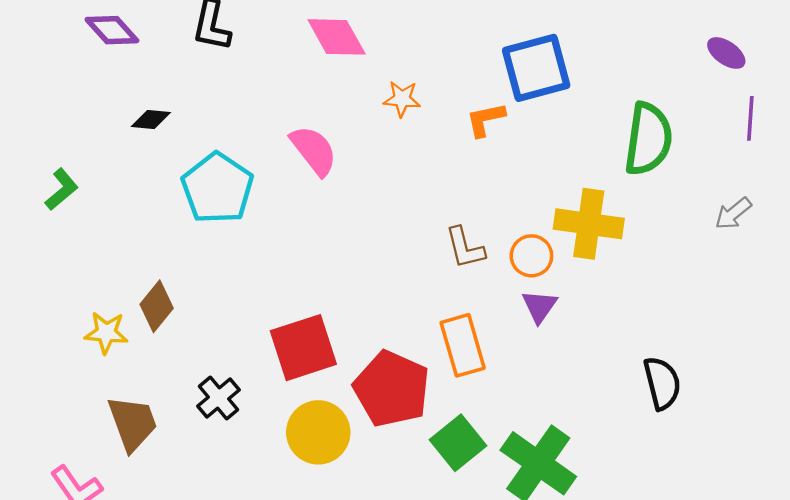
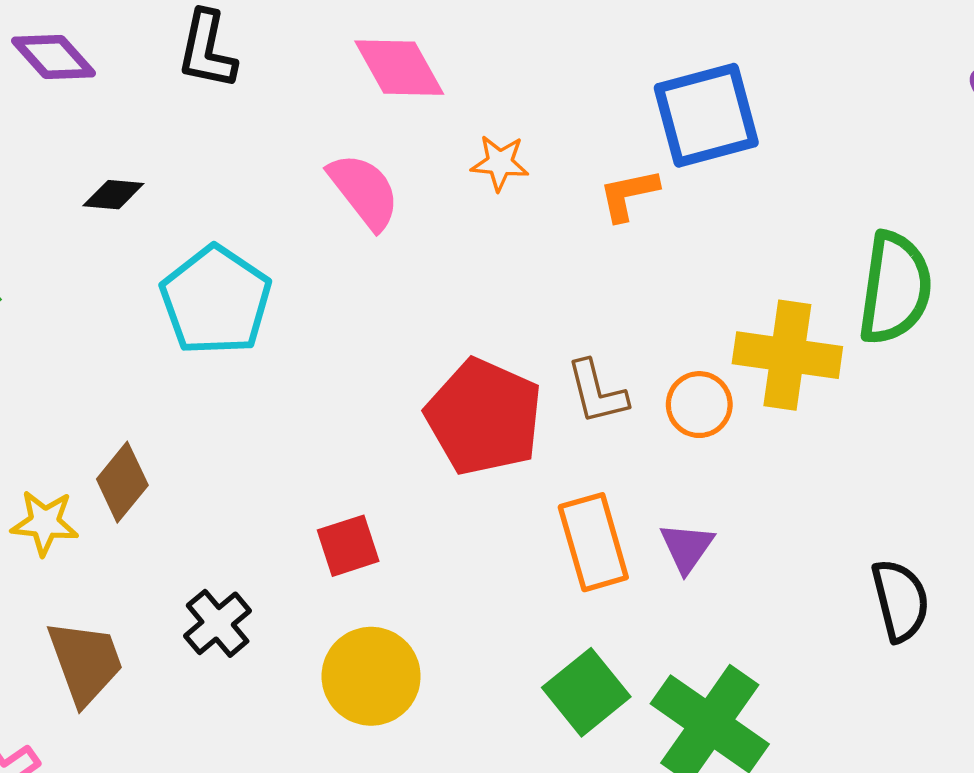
green semicircle: (648, 139) -> (895, 288), moved
pink semicircle: (314, 150) -> (364, 191), moved
purple triangle: (539, 306) -> (687, 547), moved
red square: (303, 348) -> (348, 546), size x0.6
red pentagon: (392, 389) -> (484, 417), moved

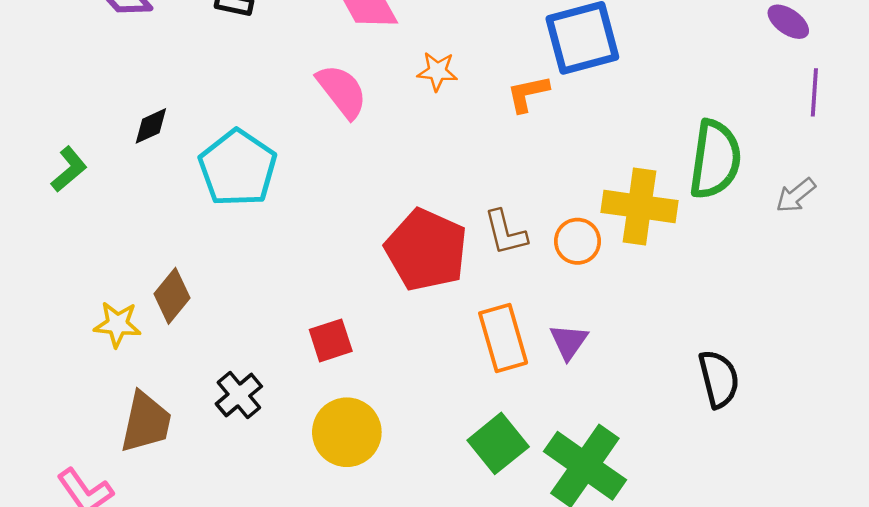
black diamond: (113, 195) -> (151, 126), moved, turned -30
brown trapezoid: (85, 662) -> (146, 422), turned 32

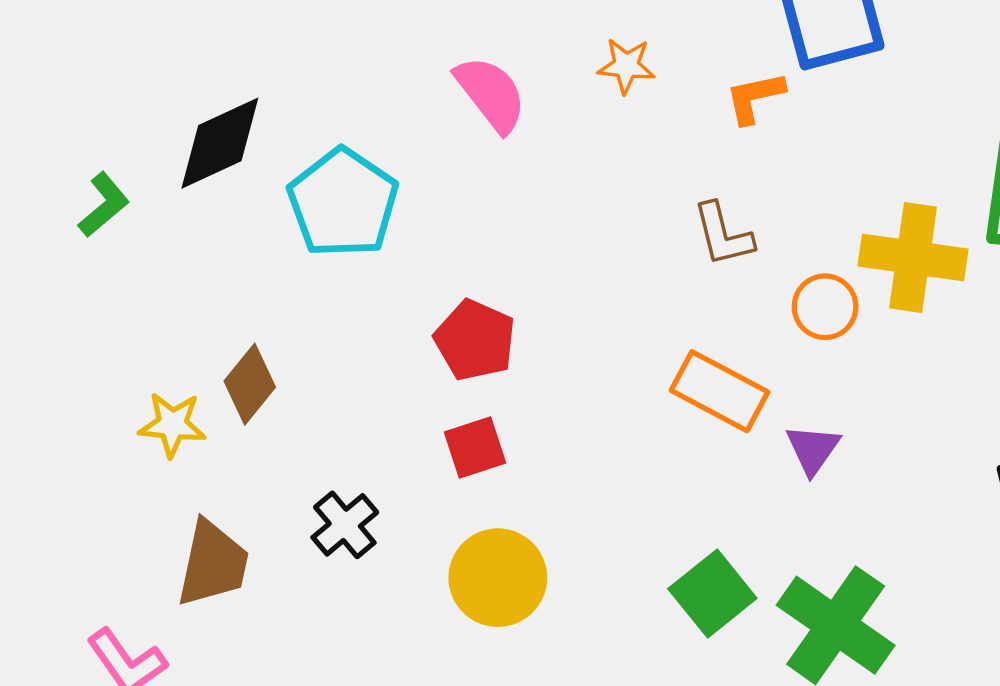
black diamond: (151, 126) -> (220, 143), size x1.8
brown L-shape: (506, 233) -> (723, 235), moved
red pentagon: (426, 250) -> (475, 340), moved, size x0.7
orange rectangle: (503, 338) -> (720, 391), moved, turned -46

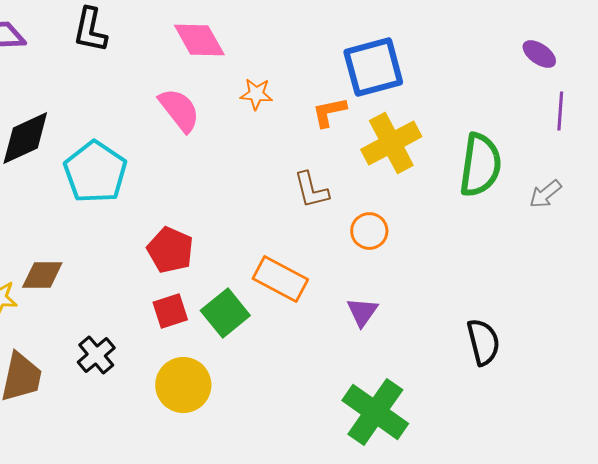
yellow cross: (913, 257) -> (391, 143), moved, turned -36
brown diamond: (250, 384) -> (42, 275), turned 51
orange rectangle: (720, 391) -> (280, 279), moved
green square: (712, 593) -> (225, 313), moved

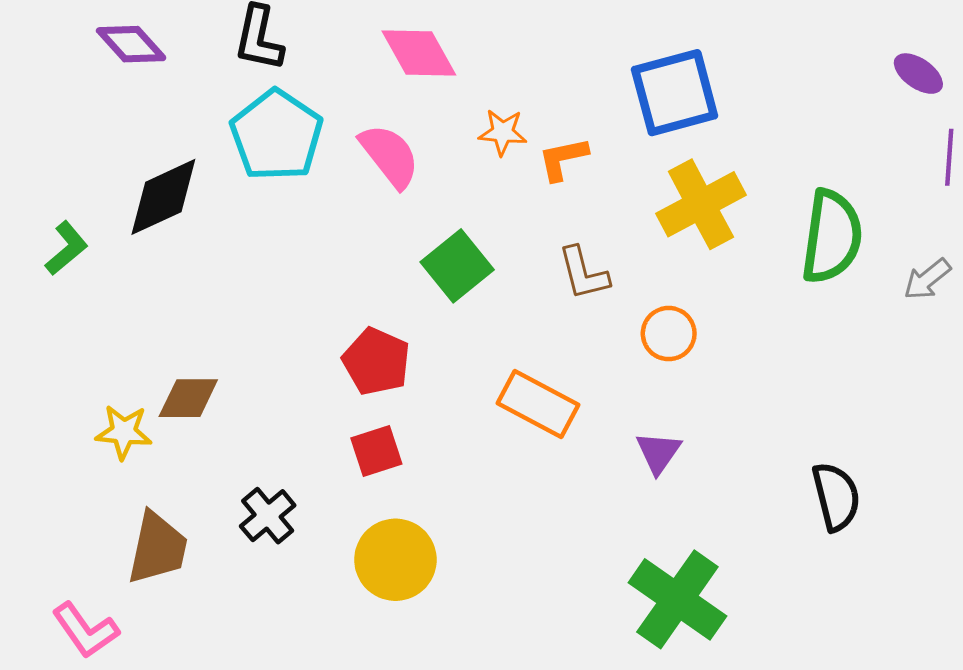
orange L-shape: (329, 112) -> (563, 159), moved
cyan pentagon: (95, 172) -> (276, 135), moved
green square: (225, 313) -> (457, 266), moved

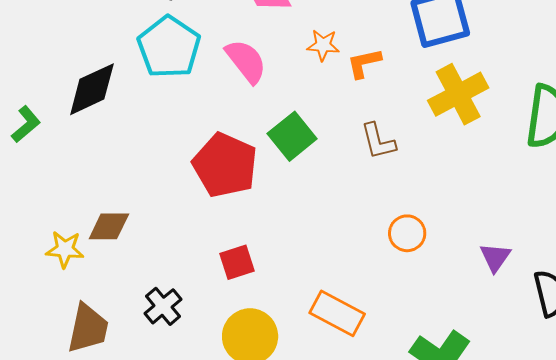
orange circle: (669, 334) -> (407, 233), moved
red pentagon: (376, 361) -> (225, 165), moved, size x1.4
orange rectangle: (538, 404) -> (337, 313), moved
purple triangle: (658, 453) -> (495, 257), moved

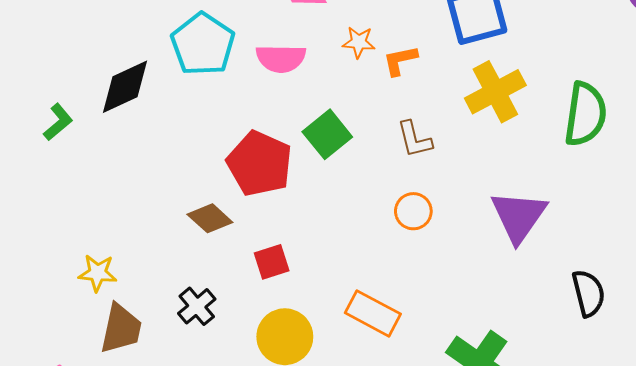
pink semicircle: (246, 61) -> (281, 58), turned 129
brown diamond: (109, 226) -> (210, 218), moved, turned 42
orange circle: (407, 233) -> (413, 211), moved
yellow star: (65, 249) -> (98, 273), moved
purple triangle: (495, 257) -> (519, 216), moved, size x1.8

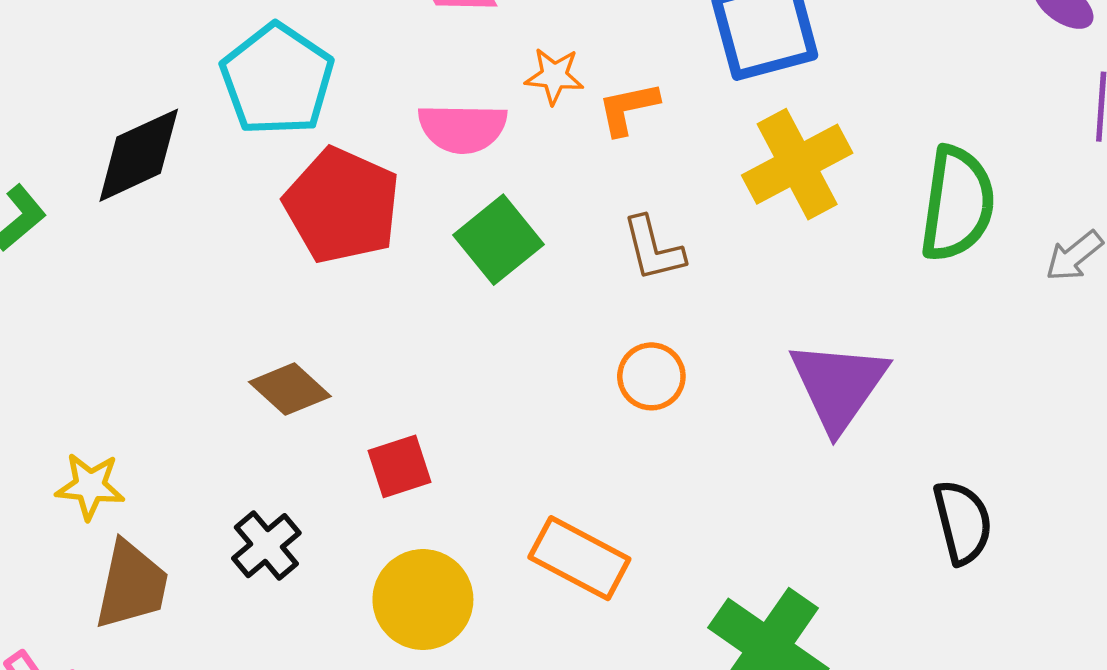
pink semicircle: (281, 58) -> (463, 128), moved
red pentagon: (260, 164) -> (342, 206), moved

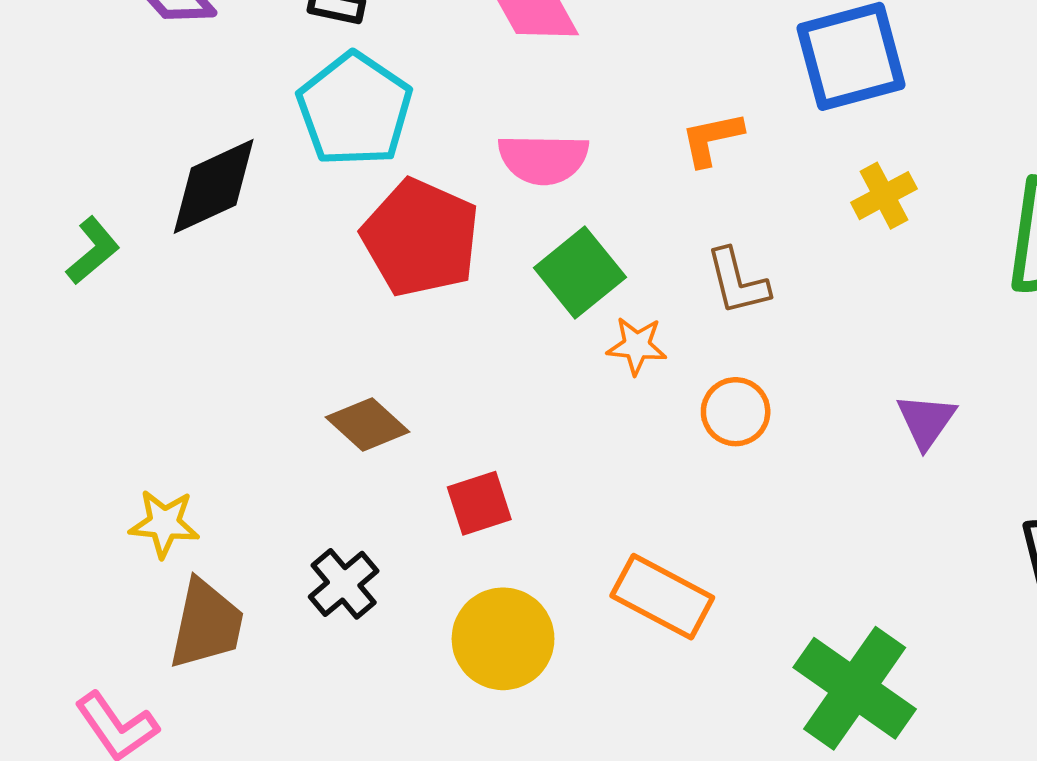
orange star: (554, 76) -> (637, 346), moved
yellow cross: (797, 164) -> (884, 196), size x0.6
purple triangle: (839, 385) -> (926, 421), size x0.6

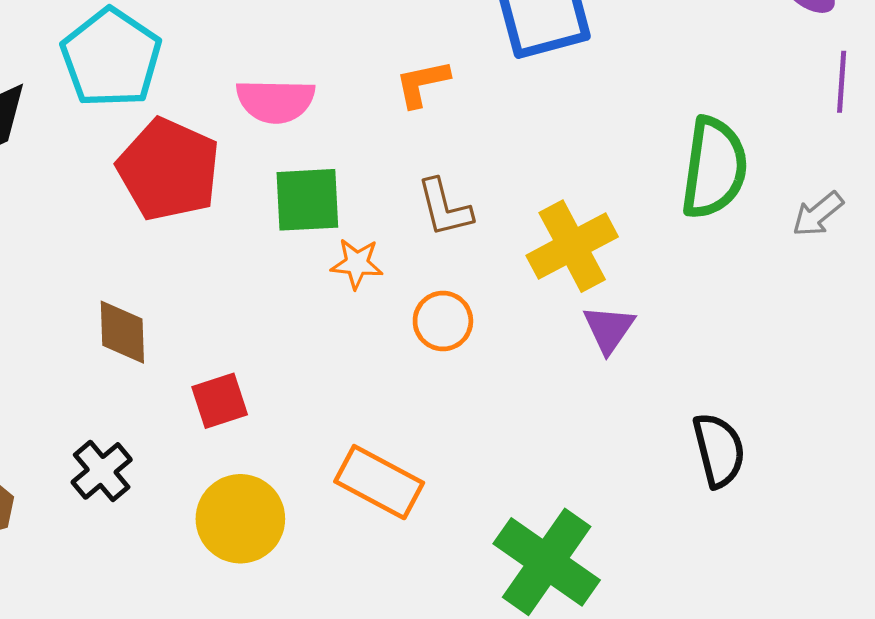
yellow cross: (884, 196) -> (572, 246), moved, size x1.6
green square: (580, 273) -> (307, 200), turned 36
brown diamond: (367, 425) -> (122, 332), turned 46

